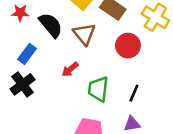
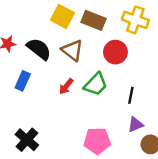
black cross: (23, 84) -> (27, 140), moved
green trapezoid: (98, 89) -> (96, 84), moved, turned -130

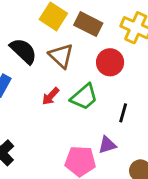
purple triangle: (135, 125) -> (107, 145), moved

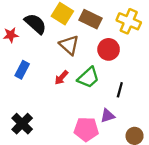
black semicircle: (23, 51) -> (35, 24), moved

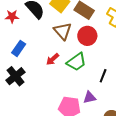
red circle: (109, 49) -> (87, 36), moved
black cross: (22, 124) -> (15, 76), moved

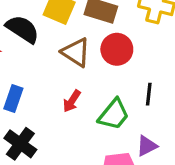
green trapezoid: (76, 62) -> (114, 114), moved
black line: (103, 76) -> (149, 94), moved

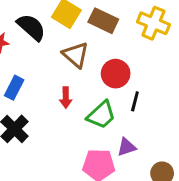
red circle: (117, 49) -> (116, 74), moved
red arrow: (72, 101) -> (66, 98), turned -42

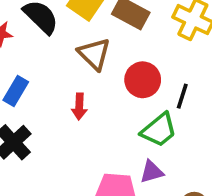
black line: (135, 101) -> (182, 96), moved
green trapezoid: (101, 115) -> (159, 130), moved

